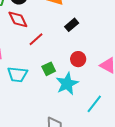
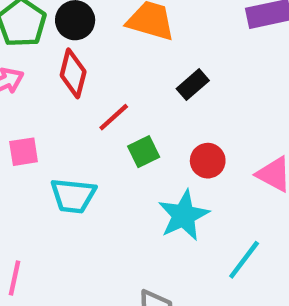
red diamond: (18, 19) -> (73, 73), turned 40
green square: (49, 69) -> (144, 152), moved

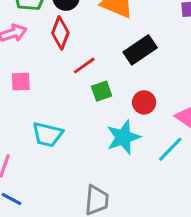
black rectangle: (193, 85) -> (140, 50), size x1.5
cyan trapezoid: (73, 196) -> (48, 135), moved
cyan line: (244, 260) -> (170, 149), moved

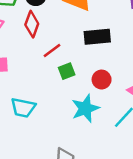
black rectangle: (140, 50) -> (97, 37), turned 30

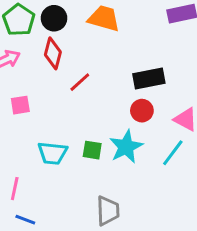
black rectangle: (97, 37) -> (149, 79), moved
green square: (67, 71) -> (92, 150), moved, turned 35

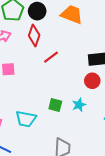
cyan star: (126, 147) -> (79, 105), size x0.6
cyan trapezoid: (52, 153) -> (26, 119), moved

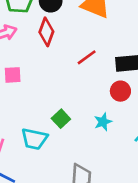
red line: (51, 57) -> (87, 57), moved
green square: (55, 105) -> (61, 119), moved, turned 32

